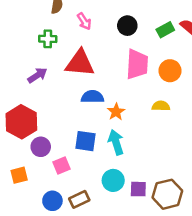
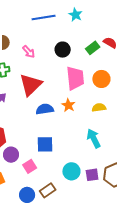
red triangle: (80, 63) -> (31, 85), turned -40
orange star: (116, 112) -> (68, 105), moved
cyan arrow: (116, 142) -> (94, 138), moved

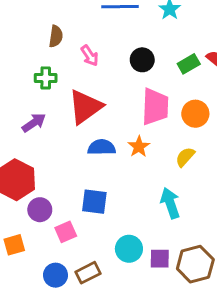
yellow semicircle: (99, 108) -> (185, 157), turned -48

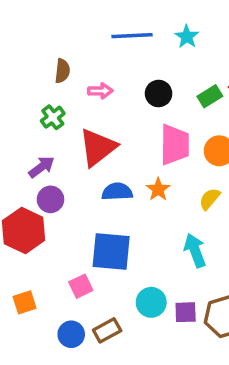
pink arrow: (90, 56) -> (100, 91), turned -55
green cross: (46, 78) -> (53, 117), turned -35
blue square: (94, 202) -> (111, 252), size x1.4
purple circle: (40, 210) -> (51, 199), moved

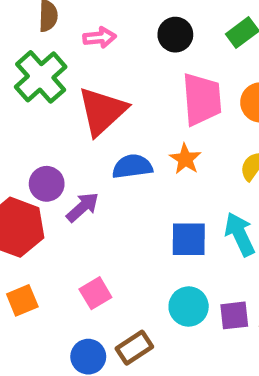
green cross: (53, 117) -> (41, 77), size x1.6
purple arrow: (41, 167) -> (83, 207), moved
blue square: (111, 252) -> (189, 239), moved, size x0.7
orange square: (25, 302) -> (22, 300), moved

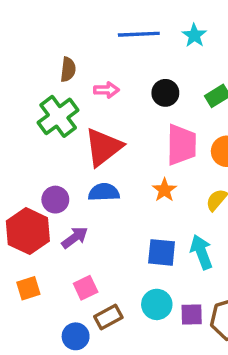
blue semicircle: (132, 166) -> (104, 192), moved
purple arrow: (83, 207) -> (75, 238), moved
brown rectangle: (134, 348) -> (108, 317), moved

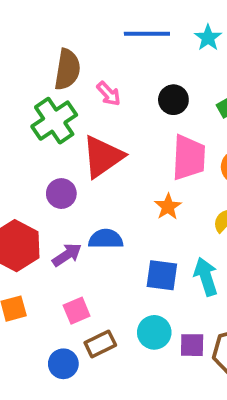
brown semicircle: (68, 69) -> (67, 69), size x1.5
pink arrow: (106, 90) -> (109, 94), turned 45
blue semicircle: (104, 192) -> (106, 239), moved
purple circle: (55, 200) -> (61, 194), moved

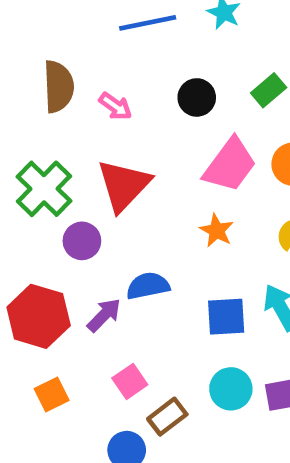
green cross: (54, 121) -> (44, 189), moved
pink trapezoid: (189, 158) -> (230, 165), turned 45

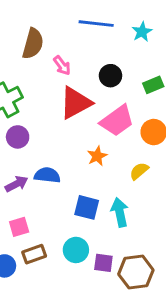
red triangle: (124, 185) -> (76, 103), moved

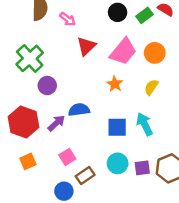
black circle: (110, 76) -> (118, 12), moved
red triangle: (76, 103) -> (86, 46), size x0.7

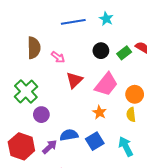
orange circle: (155, 53) -> (135, 94), moved
yellow semicircle: (151, 87) -> (131, 115), turned -40
blue square: (117, 127) -> (95, 141), moved, turned -30

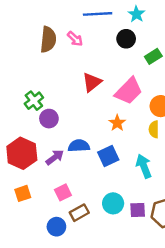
black circle: (101, 51) -> (126, 39), moved
pink arrow: (58, 57) -> (75, 39), moved
green cross: (26, 92) -> (34, 101), moved, size x0.7

